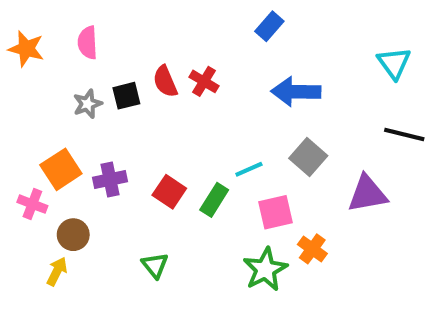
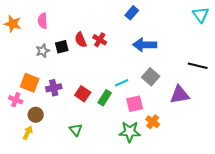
cyan triangle: (394, 63) -> (201, 15), moved
orange square: (61, 169) -> (30, 83), turned -36
green star: (265, 269) -> (130, 132), turned 30

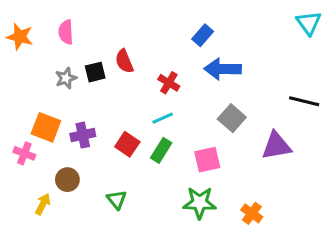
blue rectangle: (132, 13) -> (203, 35), moved
red cross: (100, 40) -> (169, 83), moved
cyan line: (122, 83) -> (163, 118), moved
brown circle: (36, 115) -> (67, 180), moved
orange cross: (153, 122) -> (252, 213), moved

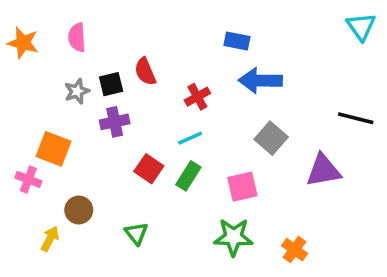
blue rectangle: (203, 35) -> (237, 41), turned 60
red cross: (169, 83) -> (197, 97), turned 30
purple cross: (83, 135) -> (115, 122), moved

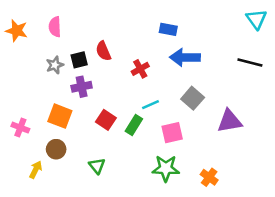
black line: (356, 118) -> (250, 62), moved
cyan line: (190, 138) -> (150, 105), moved
orange square: (54, 149) -> (60, 116), moved

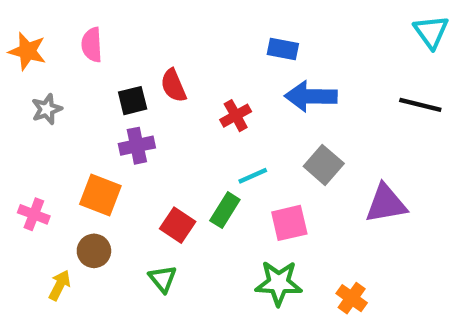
gray star: (55, 65) -> (47, 109), moved
red square: (106, 120) -> (178, 225), moved

